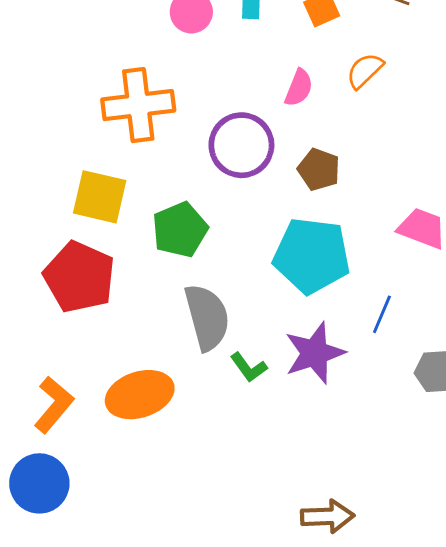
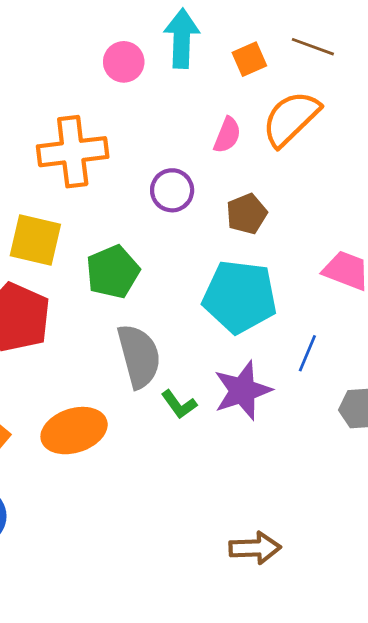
orange semicircle: (365, 71) -> (291, 118), size x1.6
purple circle: (241, 145) -> (172, 190), size x0.7
brown pentagon: (319, 170) -> (247, 214), turned 30

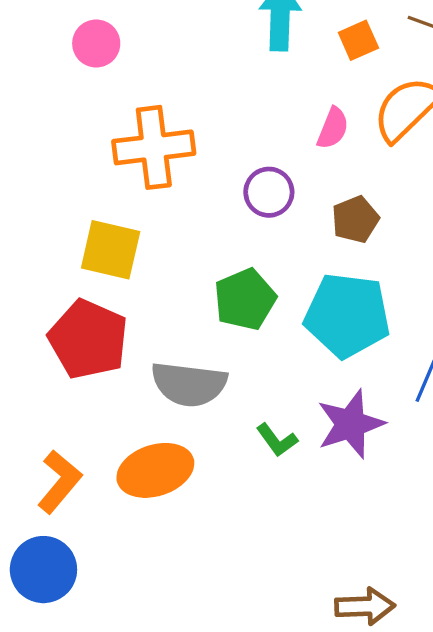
pink circle: (124, 62) -> (96, 43), moved
green pentagon: (113, 272) -> (245, 299), moved
gray semicircle: (139, 356) -> (189, 384), moved, turned 112

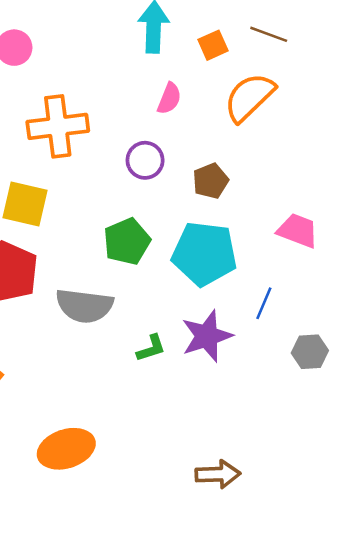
pink semicircle: (333, 128) -> (169, 98), moved
green L-shape: (277, 440) -> (151, 348), turned -72
orange ellipse: (155, 470) -> (66, 449), moved

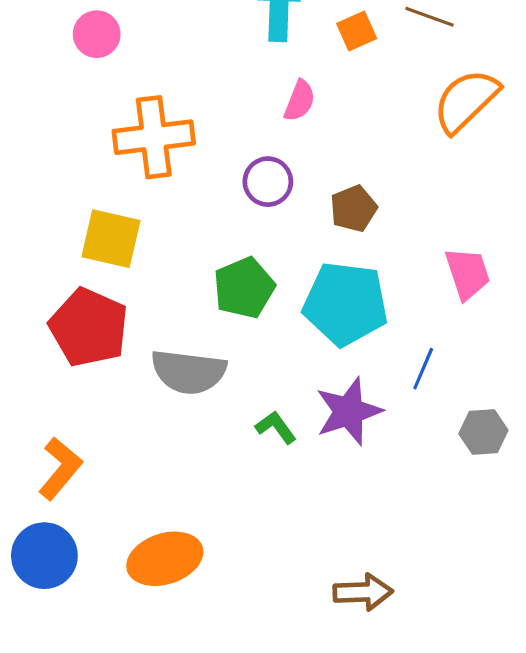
orange semicircle: (249, 97) -> (466, 101), moved
pink trapezoid: (298, 231) -> (468, 274), turned 51
green L-shape: (151, 348) -> (276, 427), turned -108

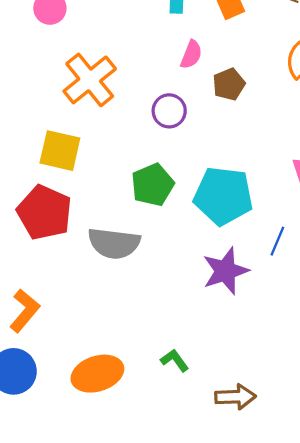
orange cross: (154, 137) -> (90, 80), turned -32
brown pentagon: (353, 209) -> (229, 84), moved
green L-shape: (276, 427) -> (175, 360), moved

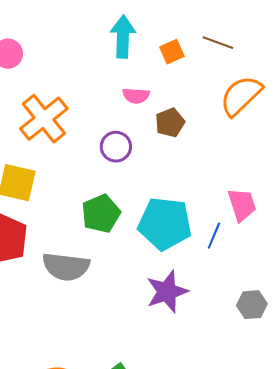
pink semicircle: (191, 55) -> (136, 96), turned 72
blue line: (277, 241) -> (214, 236), moved

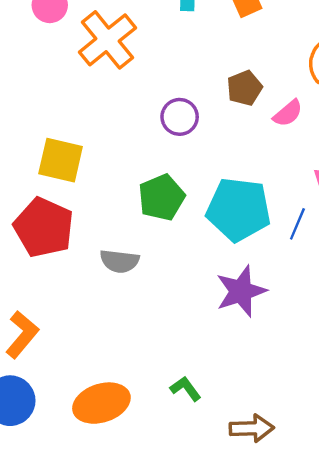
pink semicircle: (136, 96) -> (288, 113), moved, turned -44
orange cross: (44, 119) -> (107, 40), moved
gray semicircle: (66, 267) -> (119, 261), size x0.7

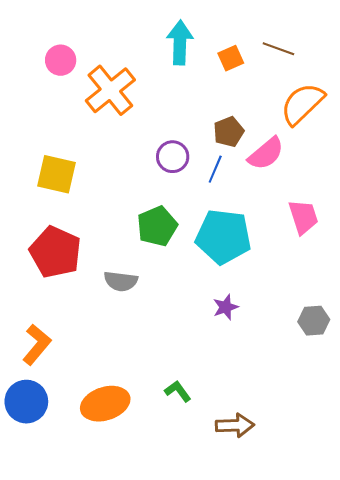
pink semicircle: (288, 113) -> (266, 154), size x1.4
yellow square: (61, 160) -> (56, 174), moved
blue line: (297, 224) -> (215, 169), moved
purple star: (241, 291) -> (226, 307), size x0.6

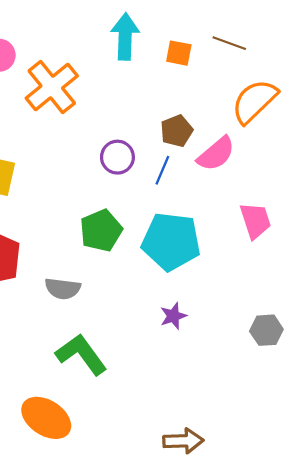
orange square: (231, 58) -> (179, 53), turned 35
green L-shape: (178, 391) -> (81, 354), moved, size x1.8
orange ellipse: (105, 404) -> (46, 418), turned 51

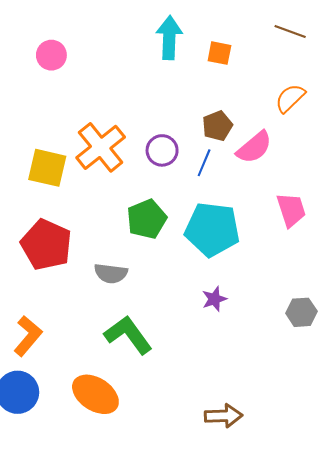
brown line: (229, 43) -> (290, 32), moved
orange cross: (52, 87) -> (101, 147), moved
orange semicircle: (254, 101) -> (290, 98), size x0.7

